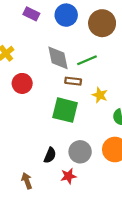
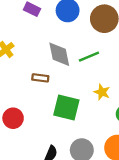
brown rectangle: (73, 81) -> (40, 78), moved
red circle: (22, 83) -> (13, 118), moved

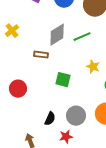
gray diamond: (59, 54) -> (57, 35), turned 70
green square: (66, 108) -> (63, 80), size x0.7

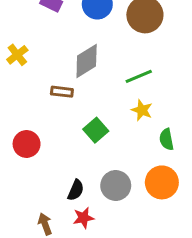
green line: (82, 37) -> (139, 76), moved
green square: (63, 80) -> (96, 130), turned 35
red star: (66, 137) -> (83, 218), moved

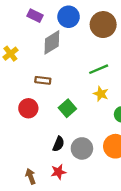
gray diamond: (87, 61) -> (52, 42), moved
red circle: (27, 144) -> (28, 108), moved
black semicircle: (76, 190) -> (58, 144), moved

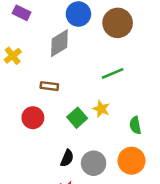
purple rectangle: (35, 16) -> (22, 13), moved
yellow star: (101, 94) -> (101, 109), moved

